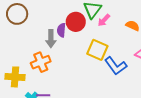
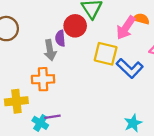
pink arrow: (104, 20) -> (126, 28), moved, size x1.5
orange cross: (41, 62) -> (43, 79), turned 30

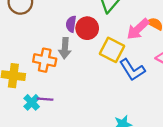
red circle: (75, 26) -> (87, 28), moved
gray arrow: (50, 50) -> (65, 48), moved

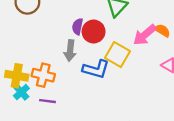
orange cross: (45, 60) -> (43, 75), moved
blue L-shape: (132, 70) -> (96, 69), moved, turned -44
cyan cross: (32, 102) -> (21, 92), moved

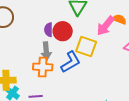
blue L-shape: (96, 69) -> (71, 62), turned -35
orange cross: (43, 75) -> (43, 67), moved

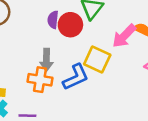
purple semicircle: (48, 30) -> (53, 20), moved
red circle: (63, 31) -> (70, 25), moved

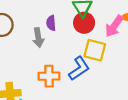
red circle: (70, 25) -> (84, 23), moved
gray arrow: (46, 60) -> (38, 38), moved

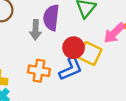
purple semicircle: (51, 23) -> (51, 18), size x1.6
red circle: (84, 23) -> (74, 48), moved

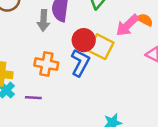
blue L-shape: (71, 69) -> (80, 63), turned -40

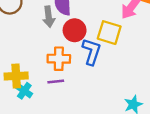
red circle: (84, 40) -> (75, 30), moved
purple line: (33, 98) -> (56, 81), moved

